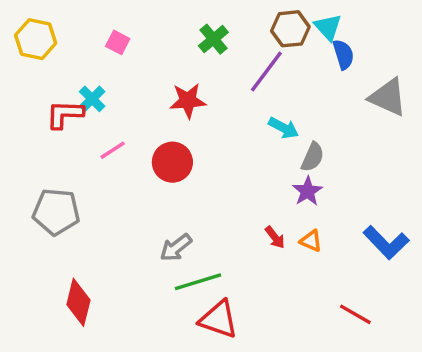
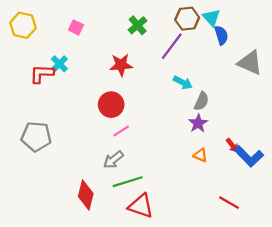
pink line: (113, 150) -> (121, 131), moved
red arrow: (275, 237) -> (232, 145), moved
red diamond: (78, 302) -> (86, 195), moved

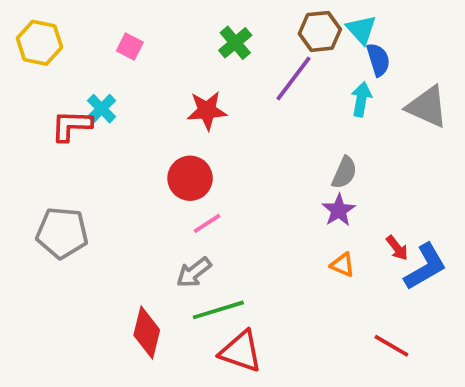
cyan arrow: (183, 83) -> (361, 99), moved, turned -108
blue L-shape: (249, 156) -> (425, 267), turned -76

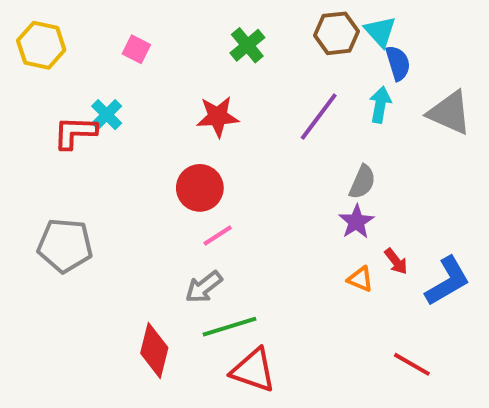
purple line: (294, 79) -> (319, 117), moved
red arrow: (397, 248) -> (396, 261), moved

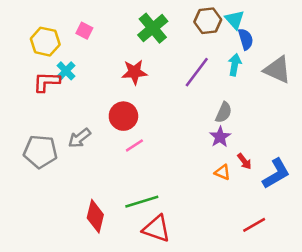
yellow hexagon: (41, 45) -> (45, 42), moved
green cross: (247, 45) -> (153, 28), size x1.4
gray arrow: (204, 287) -> (79, 138), moved
red line: (412, 364) -> (254, 225), turned -60

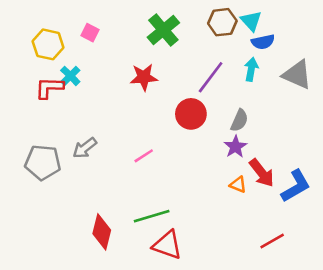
blue semicircle: (246, 39) -> (263, 42), turned 95
red circle: (123, 116) -> (191, 114), moved
red arrow: (244, 161) -> (262, 173), size x1.6

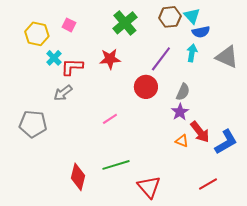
red L-shape: (49, 88) -> (72, 67), moved
gray arrow: (85, 148) -> (63, 93), moved
red triangle: (167, 245) -> (149, 187), moved, turned 30

